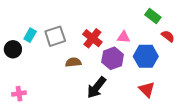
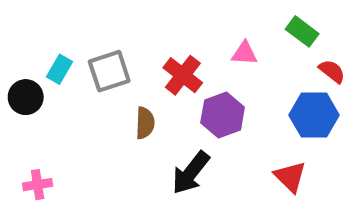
pink triangle: (124, 37) -> (244, 53), moved
blue hexagon: (146, 56) -> (314, 115), moved
brown semicircle: (73, 62) -> (145, 123), turned 98

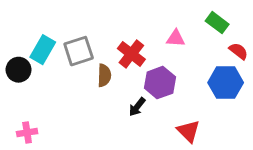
cyan rectangle: (59, 69) -> (43, 50), size x1.4
brown semicircle: (145, 123) -> (104, 75), moved
black arrow: (191, 173) -> (137, 107), moved, size x0.6
red triangle: (290, 177) -> (189, 131), moved

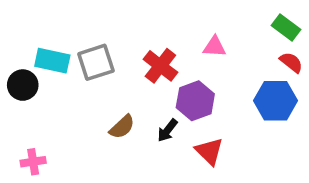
green rectangle: (217, 23) -> (286, 27), moved
cyan rectangle: (43, 50) -> (52, 61), turned 72
brown semicircle: (104, 75) -> (122, 127), moved, turned 45
red triangle: (189, 131) -> (209, 151), moved

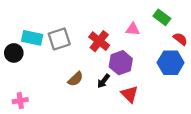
green rectangle: (286, 27) -> (162, 17), moved

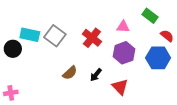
gray square: (59, 39) -> (55, 36), turned -35
purple hexagon: (121, 63) -> (124, 53), moved
pink cross: (20, 101) -> (11, 93), moved

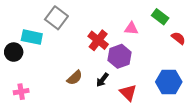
gray square: (55, 36) -> (56, 18), moved
purple hexagon: (124, 53) -> (120, 56), moved
blue hexagon: (158, 58) -> (169, 82), moved
pink cross: (11, 93) -> (21, 92), moved

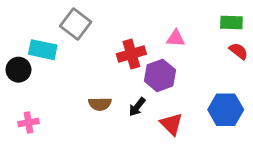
green rectangle: (160, 17) -> (231, 23), moved, turned -35
red cross: (98, 40) -> (131, 54), turned 36
brown semicircle: (75, 78) -> (100, 104), turned 42

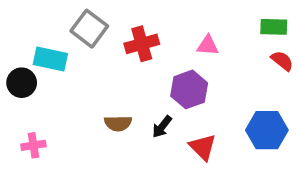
red cross: (131, 54) -> (142, 44), moved

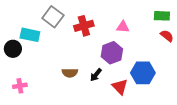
blue hexagon: (267, 130) -> (143, 73), moved

